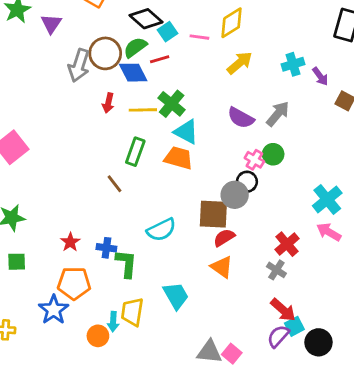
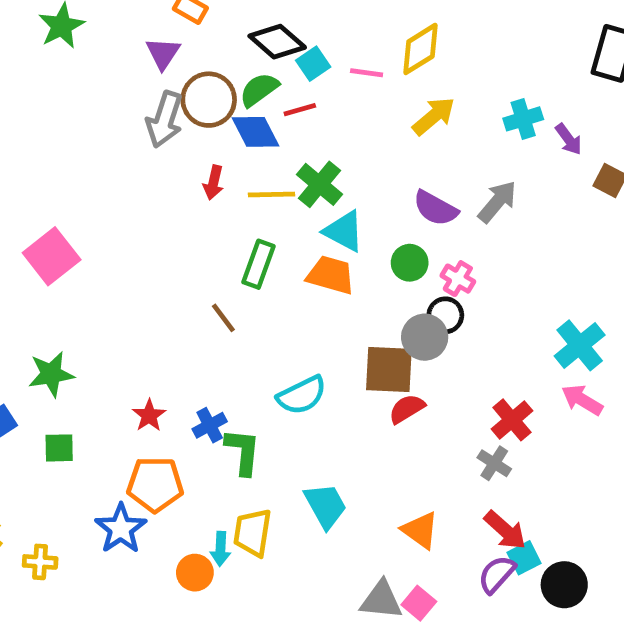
purple triangle: (51, 24) -> (163, 53), moved
green circle: (273, 154) -> (410, 263), moved
blue cross: (106, 248) -> (210, 425), turned -36
orange triangle: (222, 267) -> (420, 530), moved

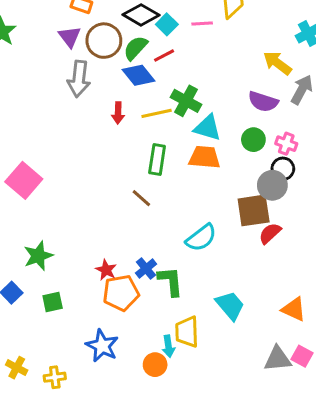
brown circle: (209, 100) -> (104, 41), moved
yellow arrow: (434, 116) -> (277, 63), moved, turned -92
orange pentagon: (155, 484) -> (121, 293), moved

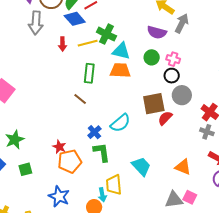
gray circle: (272, 185) -> (182, 95), moved
blue cross: (146, 269) -> (94, 132), moved

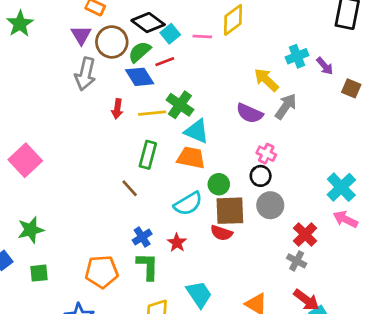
green circle: (152, 57) -> (219, 184), moved
red semicircle: (165, 118) -> (221, 233), moved, turned -126
cyan semicircle: (120, 123) -> (188, 204), moved
red star: (59, 147) -> (177, 243), moved

